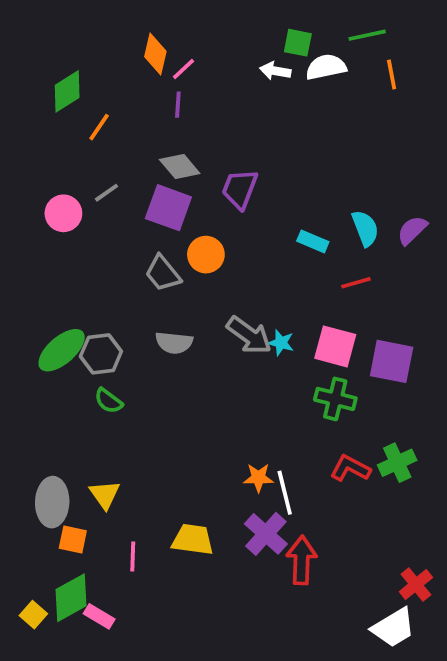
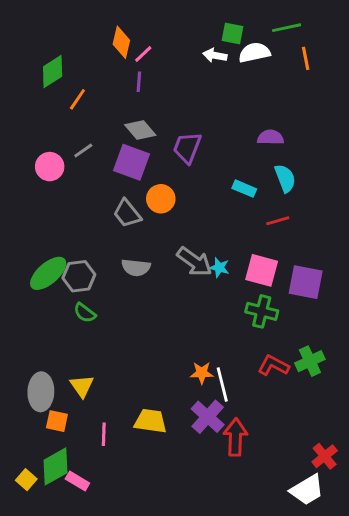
purple semicircle: (412, 230) -> (270, 137), moved, turned 45

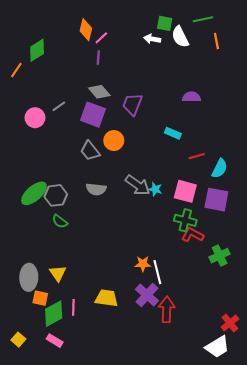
white semicircle: (254, 53) -> (180, 37), turned -105
orange line: (77, 99) -> (16, 70), moved
cyan semicircle: (285, 178) -> (220, 169), moved, turned 48
red L-shape: (273, 366) -> (193, 235), moved
green diamond: (55, 466) -> (54, 314), moved

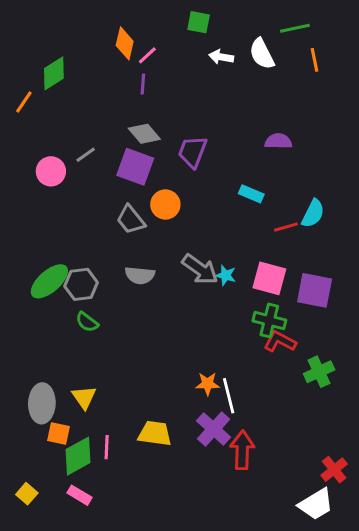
green square: (165, 23) -> (199, 22), moved
cyan semicircle: (220, 169) -> (313, 214), moved

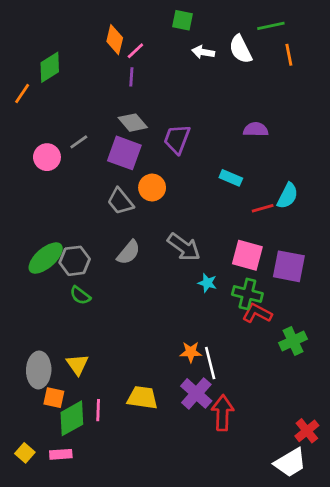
gray semicircle: (140, 275) -> (129, 252), turned -56
cyan star: (226, 275) -> (207, 283), moved
pink rectangle: (80, 495) -> (61, 454), moved, turned -35

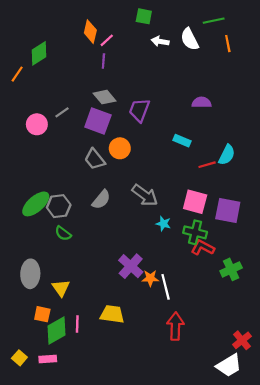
gray ellipse: (39, 370) -> (30, 274), moved
purple cross: (196, 393) -> (131, 266), moved

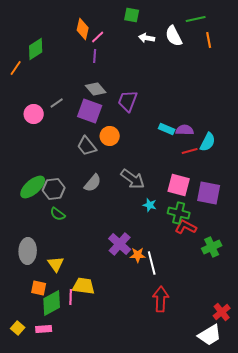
purple semicircle: (202, 102) -> (185, 130), moved
yellow trapezoid: (112, 314) -> (84, 286), moved

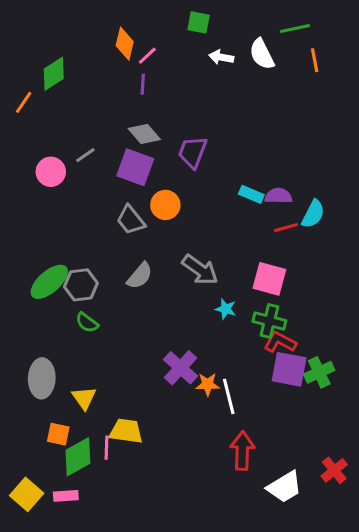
purple square: (209, 193) -> (289, 369), moved
yellow square: (18, 328) -> (27, 494), size x1.5
white trapezoid: (210, 335) -> (284, 487), moved

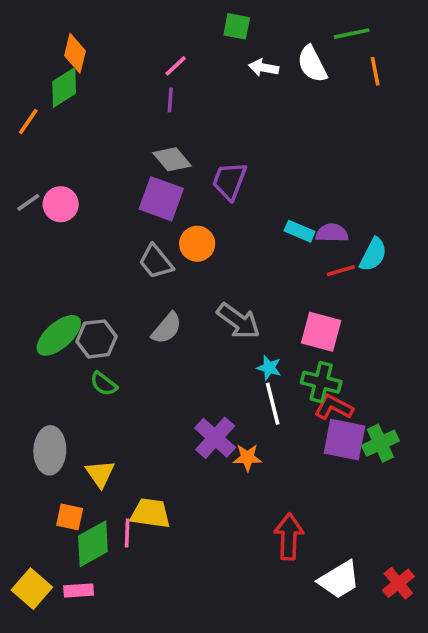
orange diamond: (125, 44) -> (75, 53), moved
gray line: (85, 155) -> (28, 202), moved
white line: (229, 396) -> (273, 404), moved
red cross: (334, 470) -> (398, 583), moved

